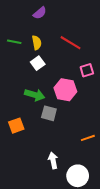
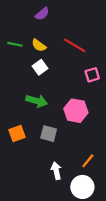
yellow semicircle: (37, 43) -> (39, 45), turned 136
pink hexagon: (65, 90) -> (76, 111), moved
gray square: (49, 113) -> (49, 134), moved
orange line: (88, 138) -> (88, 161), moved, turned -32

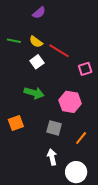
red line: (75, 45) -> (59, 51), moved
gray square: (49, 134) -> (54, 128), moved
orange line: (88, 161) -> (81, 138), moved

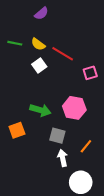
green arrow: (34, 93) -> (40, 110), moved
white arrow: (52, 157) -> (63, 158), moved

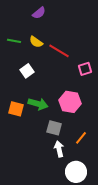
white square: (39, 65) -> (27, 71), moved
orange square: (17, 130) -> (16, 109), moved, turned 35

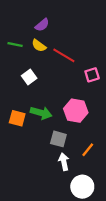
purple semicircle: (39, 13) -> (42, 25), moved

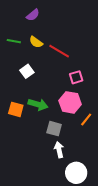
purple semicircle: (42, 25) -> (33, 15), moved
pink square: (92, 75) -> (76, 77), moved
orange line: (88, 150) -> (86, 120), moved

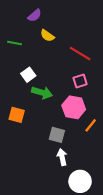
yellow semicircle: (36, 42) -> (47, 36), moved
red line: (59, 51) -> (80, 54), moved
green arrow: (38, 104) -> (42, 93), moved

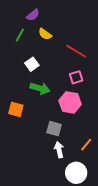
green line: (15, 43) -> (20, 35), moved, turned -72
white square: (28, 75) -> (32, 64), moved
orange line: (91, 125) -> (86, 145), moved

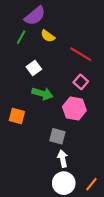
purple semicircle: (33, 15) -> (35, 16), size x1.5
pink square: (76, 77) -> (81, 82), turned -32
orange line: (86, 145) -> (91, 184), moved
white circle: (76, 173) -> (64, 183), moved

